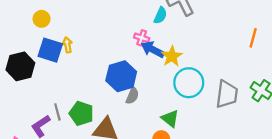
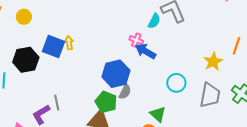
yellow circle: (42, 19) -> (24, 17), moved
yellow star: (172, 56) -> (213, 62), moved
cyan circle: (189, 83) -> (176, 83), size x0.7
green pentagon: (81, 113) -> (106, 102), moved

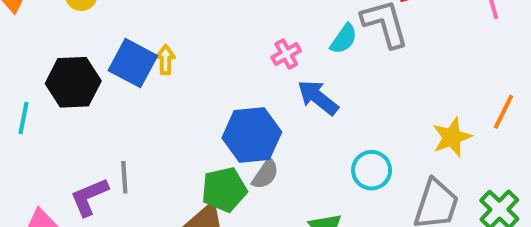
pink cross: (136, 40) -> (286, 54), moved, turned 32
green pentagon: (106, 102) -> (224, 190), turned 30

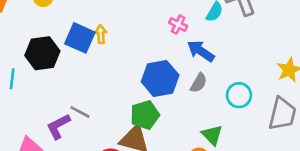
pink cross: (286, 54) -> (178, 25), turned -30
gray semicircle: (265, 174) -> (199, 83), moved
gray line: (124, 177) -> (80, 112), turned -54

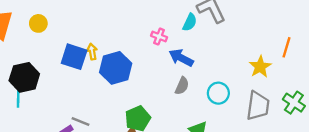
black hexagon: (42, 53) -> (24, 77), moved
blue hexagon: (160, 78) -> (116, 68), moved

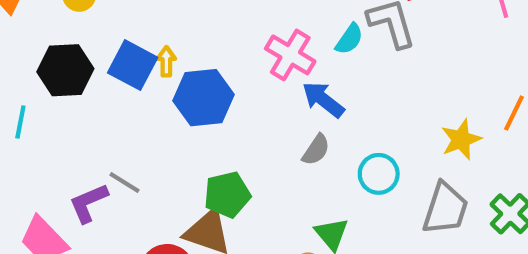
pink cross: (159, 36) -> (290, 55), size x1.6
black hexagon: (24, 77) -> (65, 70), moved

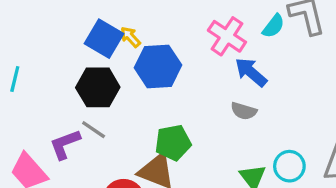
yellow arrow: (166, 61) -> (130, 37), turned -45
black hexagon: (65, 70) -> (98, 87), moved
gray semicircle: (316, 150) -> (244, 111), turned 70
cyan circle: (379, 174) -> (289, 166), moved

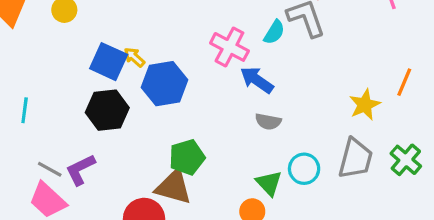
gray semicircle: (244, 111) -> (268, 122), moved
gray line: (94, 130) -> (50, 169), moved

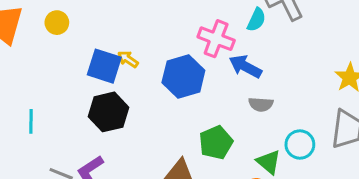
blue hexagon: (165, 84) -> (183, 77), moved
green pentagon: (187, 157) -> (216, 143), moved

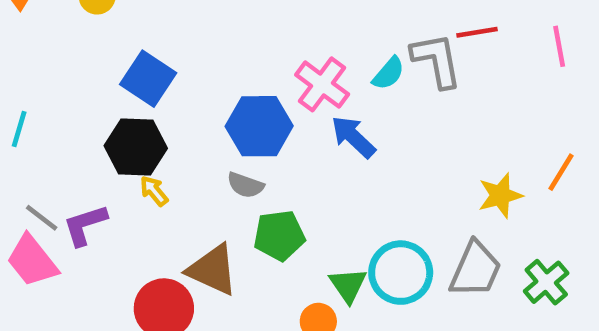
yellow arrow: (128, 59) -> (154, 191), moved
gray semicircle: (261, 104) -> (245, 185), moved
cyan circle: (300, 144) -> (401, 273), size x1.4

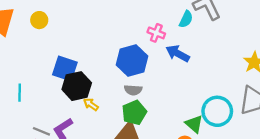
blue square: (148, 79) -> (65, 69), moved
pink cross: (322, 84) -> (156, 33), size x0.7
green pentagon: (279, 235) -> (134, 113), moved

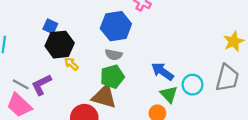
blue arrow: (178, 54) -> (162, 71), moved
blue square: (65, 69) -> (50, 26), size x0.6
cyan circle: (217, 111) -> (193, 85), size x0.7

